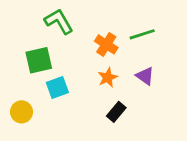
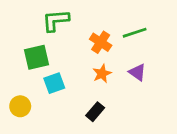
green L-shape: (59, 21) -> (56, 20), turned -64
black rectangle: (116, 112) -> (95, 112), moved

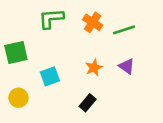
orange cross: (101, 42) -> (93, 22), moved
green square: (37, 57) -> (16, 52), moved

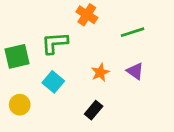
green L-shape: (51, 19) -> (55, 43), moved
orange cross: (93, 22) -> (87, 15), moved
cyan square: (50, 76) -> (53, 82), turned -30

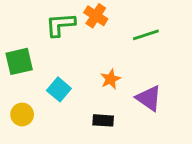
green L-shape: (55, 43) -> (60, 25), moved
purple triangle: (135, 71) -> (149, 98), moved, size x1.4
black rectangle: (94, 110) -> (103, 120), turned 54

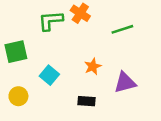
purple triangle: (149, 98) -> (125, 83), turned -50

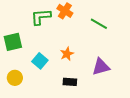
green line: (122, 29) -> (99, 24), turned 48
orange star: (93, 66) -> (67, 54), moved

